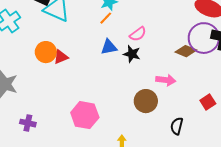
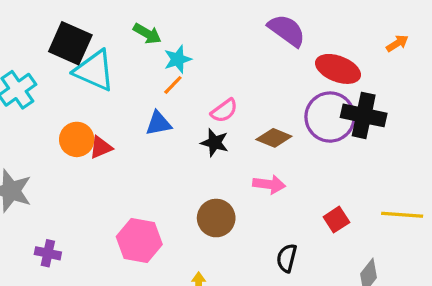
blue triangle: (109, 47) -> (158, 123), moved
brown diamond: (186, 51) -> (274, 138), moved
brown circle: (146, 101) -> (216, 218), moved

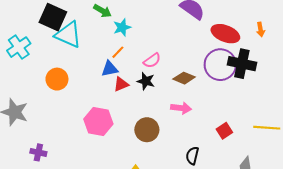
orange arrow: (397, 43) -> (261, 29), moved, turned 112
orange line: (173, 85) -> (118, 52), moved
red triangle: (101, 147) -> (121, 84), moved
pink hexagon: (139, 240) -> (98, 121), moved

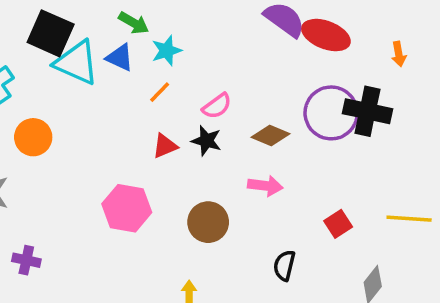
red ellipse: (225, 34) -> (326, 35), moved
blue triangle: (110, 69) -> (120, 58), moved, turned 36
orange circle: (57, 79) -> (33, 137), moved

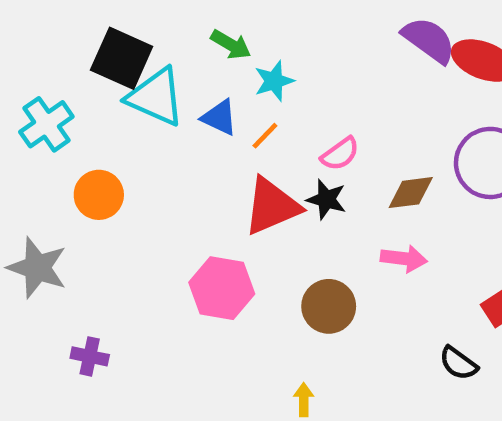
blue triangle: (120, 58) -> (219, 117), moved
brown diamond: (271, 135) -> (411, 193), turned -30
red triangle: (165, 146) -> (272, 206), size x1.8
black semicircle: (284, 265) -> (458, 363), moved, turned -68

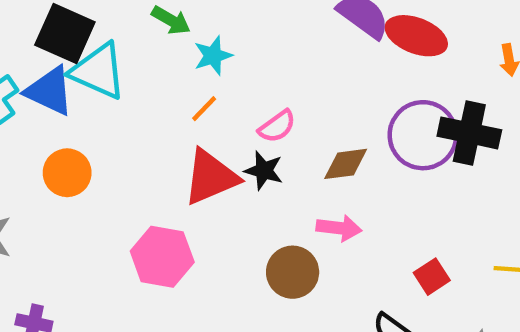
blue triangle: (219, 117) -> (49, 91), moved, size x1.4
orange circle: (99, 195) -> (67, 173), moved
brown circle: (329, 306) -> (293, 272), moved

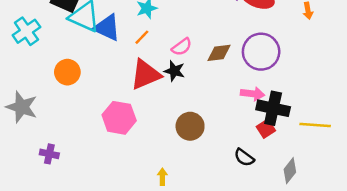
blue triangle: (49, 91) -> (107, 28), moved
black cross: (469, 133) -> (273, 108), moved
brown diamond: (346, 164) -> (219, 53), moved
pink arrow: (339, 228) -> (253, 94), moved

